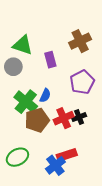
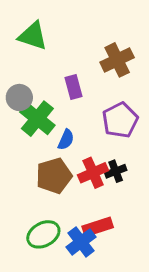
green triangle: (23, 45) -> (33, 36), moved
green cross: (26, 102) -> (37, 119), moved
green ellipse: (17, 157) -> (43, 234), moved

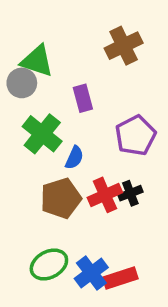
green triangle: (33, 36) -> (37, 61), moved
brown cross: (117, 60) -> (124, 46), moved
gray circle: (19, 98) -> (22, 83), moved
red rectangle: (98, 227) -> (120, 278), moved

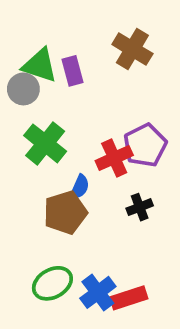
brown cross: (124, 46) -> (132, 49), turned -33
purple rectangle: (83, 98) -> (72, 71), moved
blue semicircle: (74, 158) -> (80, 187), moved
red cross: (105, 195) -> (114, 158), moved

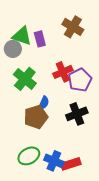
red cross: (114, 158) -> (63, 72), moved
black cross: (140, 207) -> (77, 114), size x1.5
blue cross: (98, 292) -> (54, 161), turned -30

